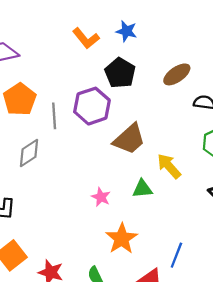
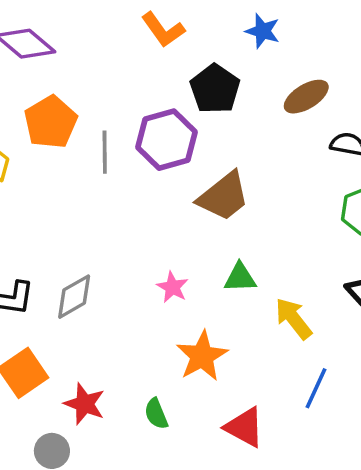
blue star: (126, 31) -> (263, 31), moved
gray diamond: (29, 153) -> (74, 297), moved
yellow arrow: (169, 166) -> (294, 319), moved
blue line: (176, 255) -> (316, 388), moved

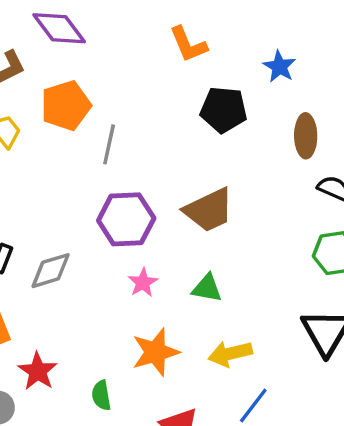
black pentagon: (215, 89) -> (224, 110), turned 30
brown ellipse: (306, 97) -> (306, 136), turned -72
purple hexagon: (167, 140) -> (126, 219), moved
yellow arrow: (294, 319) -> (230, 354), moved, turned -78

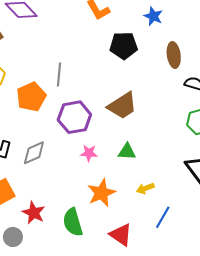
orange pentagon: (66, 106) -> (31, 97), moved
pink star: (143, 283) -> (89, 153), turned -30
yellow arrow: (230, 354) -> (145, 188), size x0.7
green semicircle: (101, 395) -> (73, 222), size x1.6

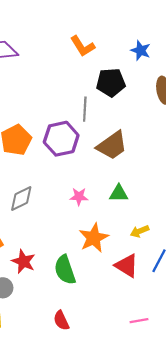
gray line: (59, 74) -> (85, 109), moved
purple hexagon: (74, 117) -> (61, 139), moved
red triangle: (121, 235) -> (127, 266), moved

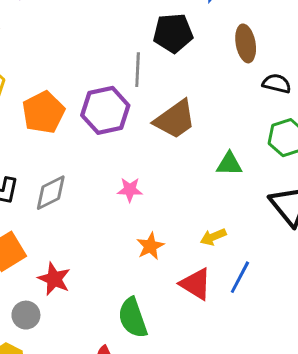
green triangle: (119, 193) -> (229, 164), moved
orange star: (94, 238) -> (150, 246), size x0.7
green semicircle: (65, 270) -> (133, 318), moved

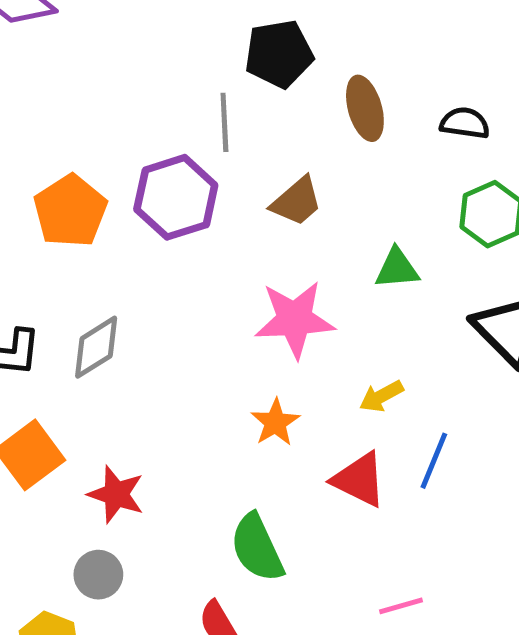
brown ellipse: (246, 43) -> (365, 108), moved
brown trapezoid: (175, 119) -> (297, 201), size x0.7
pink star: (130, 190) -> (295, 319), moved, size x1.8
gray circle: (26, 315) -> (98, 575), moved

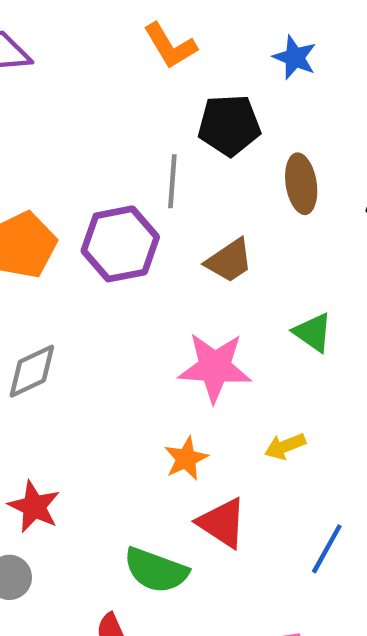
green triangle: (397, 269) -> (313, 332), turned 33
blue line: (434, 461) -> (327, 549), moved
red triangle: (359, 480) -> (222, 523), moved
green semicircle: (257, 548) -> (156, 570), turned -52

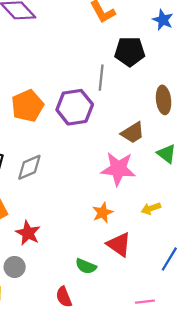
brown ellipse: (301, 184) -> (164, 100), moved
brown trapezoid: (229, 261) -> (133, 133), moved
green semicircle: (156, 570) -> (86, 266), size x0.7

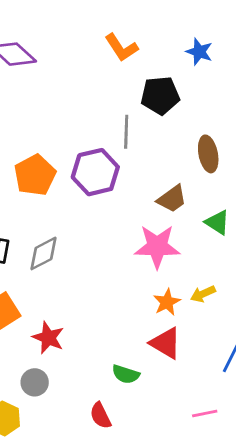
orange star: (103, 213) -> (167, 302), moved

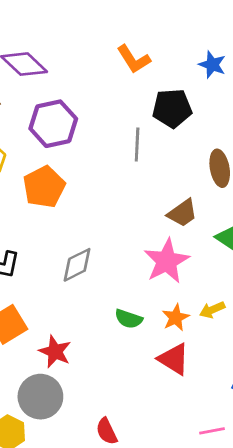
purple hexagon: (95, 172) -> (53, 124), moved
pink star: (157, 246) -> (167, 261), turned -30
gray diamond: (43, 253) -> (77, 265), moved
green semicircle: (126, 374) -> (129, 319), moved
gray circle: (35, 382) -> (40, 397), size x1.6

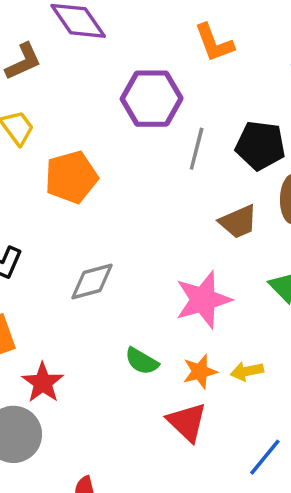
black pentagon: (172, 108) -> (260, 145), moved
purple hexagon: (53, 124) -> (152, 99), moved
brown trapezoid: (182, 213) -> (238, 222), moved

